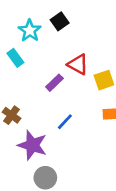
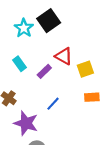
black square: (60, 21) -> (49, 21), size x1.5
cyan rectangle: (15, 58) -> (19, 64), moved

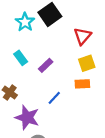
red triangle: (64, 56) -> (82, 36), moved, turned 42
orange rectangle: (92, 97) -> (82, 84), moved

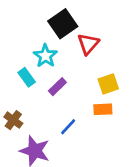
cyan star: (25, 22) -> (45, 56), moved
red triangle: (82, 36) -> (88, 44), moved

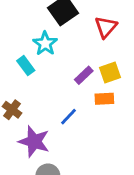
red triangle: (88, 44) -> (106, 27), moved
purple rectangle: (57, 87) -> (84, 75), moved

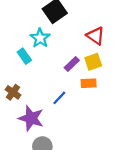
red triangle: (106, 27) -> (95, 36), moved, turned -36

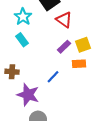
red triangle: (95, 36) -> (64, 20), moved
cyan star: (40, 38) -> (23, 17), moved
brown cross: (13, 92) -> (12, 72), turned -32

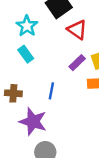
blue line: (53, 77) -> (51, 91), moved, turned -32

